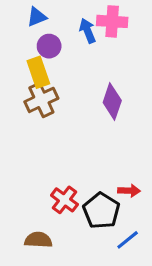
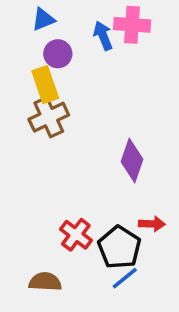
purple diamond: (112, 101) -> (132, 161), moved
blue line: (128, 240) -> (125, 278), moved

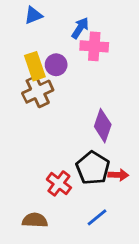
pink cross: (132, 25) -> (94, 46), moved
blue arrow: (103, 36) -> (80, 28), turned 55
purple circle: (58, 54) -> (56, 65), moved
black pentagon: (119, 247) -> (93, 168), moved

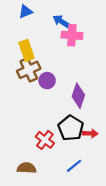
blue arrow: (80, 28) -> (61, 21), turned -91
purple circle: (56, 65) -> (47, 81), moved

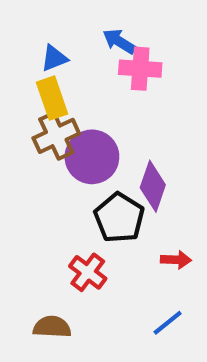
blue triangle: (25, 12) -> (54, 58), moved
purple circle: (47, 81) -> (92, 157), size x1.6
black pentagon: (71, 128) -> (119, 218), moved
blue line: (74, 166) -> (168, 323), moved

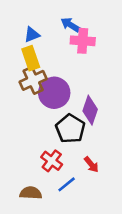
red arrow: (176, 260) -> (91, 165), moved, turned 49
blue line: (168, 323) -> (67, 184), moved

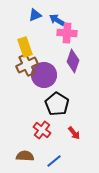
blue triangle: (32, 35) -> (35, 15), moved
purple diamond: (90, 110) -> (73, 61), moved
blue line: (67, 184) -> (54, 161), moved

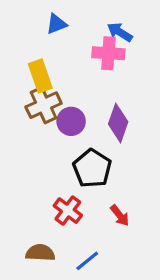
blue arrow: (57, 20) -> (120, 32), moved
purple diamond: (73, 61) -> (118, 123), moved
purple circle: (44, 75) -> (71, 121), size x0.7

